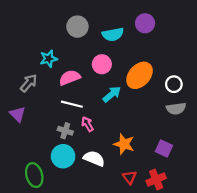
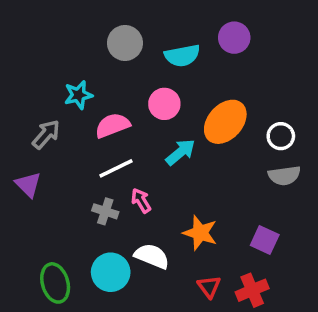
white line: (72, 104) -> (116, 168), turned -40
cyan circle: (63, 156) -> (111, 272), moved

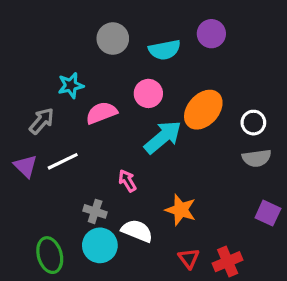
cyan arrow: (180, 152) -> (163, 137), size x1.4
white line: (116, 168) -> (63, 161), moved
gray cross: (105, 211) -> (95, 211), moved
purple square: (265, 240) -> (268, 213), moved

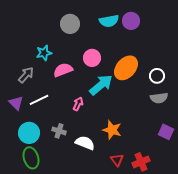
cyan semicircle: (165, 50) -> (109, 21), moved
pink arrow: (127, 181) -> (78, 104), moved, turned 56
cyan circle: (100, 245) -> (29, 133), moved

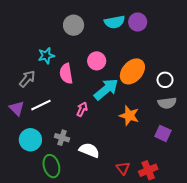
pink semicircle: (63, 70) -> (66, 74), turned -78
orange star: (112, 130) -> (129, 116), moved
purple square: (166, 132) -> (163, 133), moved
green ellipse: (31, 158) -> (51, 166), moved

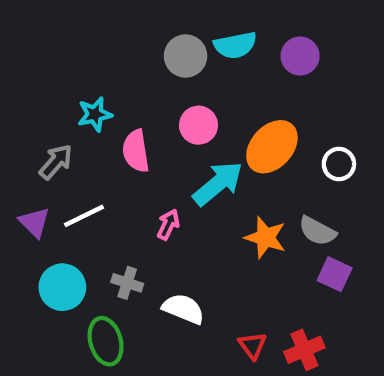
purple circle: (138, 22) -> (300, 56), moved
gray circle: (74, 25) -> (186, 56), moved
gray semicircle: (167, 103) -> (317, 231), moved, turned 36

